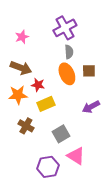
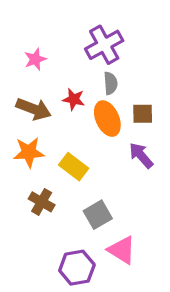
red star: (38, 85) -> (74, 99), moved
yellow rectangle: (46, 104) -> (74, 167), turned 60
purple arrow: (91, 107) -> (141, 155), moved, turned 78

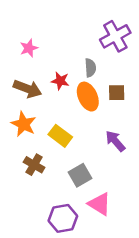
purple cross: (104, 45) -> (115, 36), moved
orange star: (29, 152) -> (24, 124), turned 30
purple arrow: (141, 155) -> (115, 141), moved

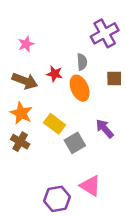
brown square: (117, 93) -> (114, 79), moved
brown cross: (34, 165) -> (20, 142), moved
gray square: (80, 175) -> (75, 143), moved

